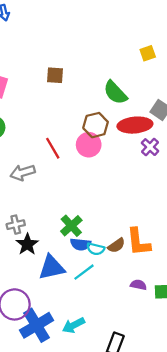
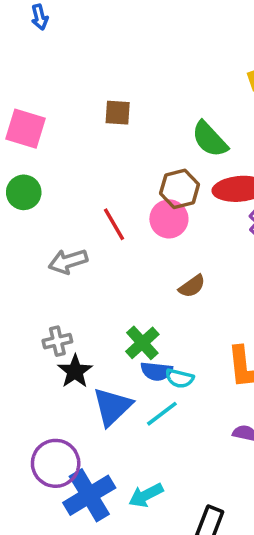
brown semicircle: (116, 245) -> (192, 286), moved
blue triangle: (52, 267) -> (112, 407), turned -32

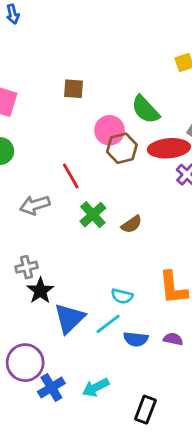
pink circle: (169, 219) -> (109, 130), moved
green cross: (142, 343) -> (93, 215), moved
blue semicircle: (157, 371) -> (136, 339), moved
blue cross: (89, 495) -> (51, 387), size x0.7

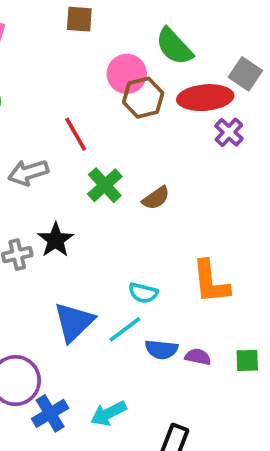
black star: (40, 291) -> (56, 240), moved
purple semicircle: (173, 339) -> (198, 357), moved

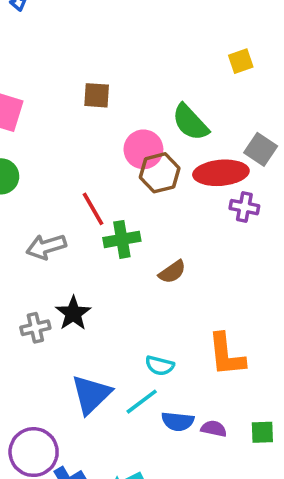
purple cross: (229, 132) -> (244, 207), turned -32
green cross: (105, 185) -> (122, 239), moved, turned 32

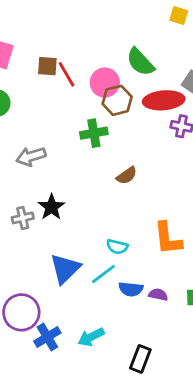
yellow square: (241, 61) -> (179, 15), turned 36
brown square: (97, 95) -> (47, 66), moved
red line: (93, 209) -> (66, 74), moved
green cross: (122, 239) -> (94, 133), moved

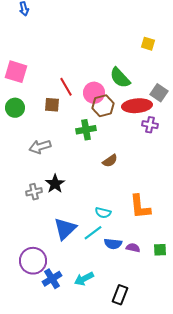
brown square: (47, 66) -> (52, 105), moved

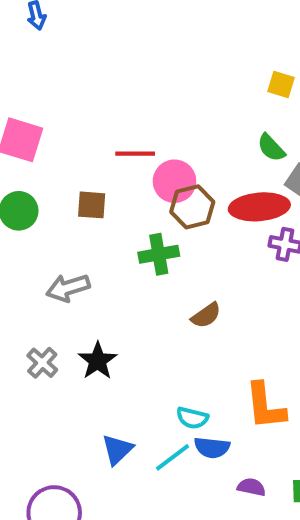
green semicircle: (120, 78) -> (271, 148), moved, size x0.7
red line: (66, 87) -> (135, 154), moved, turned -60
gray cross: (34, 192) -> (42, 363), moved, turned -35
blue triangle: (65, 229) -> (117, 450), size x0.7
blue semicircle: (113, 244) -> (212, 448), moved

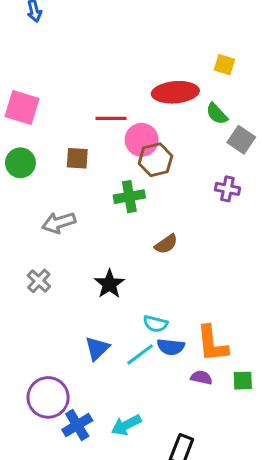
red ellipse: (259, 207) -> (175, 92), moved
black star: (98, 361) -> (109, 284), moved
orange L-shape: (265, 406) -> (212, 344), moved

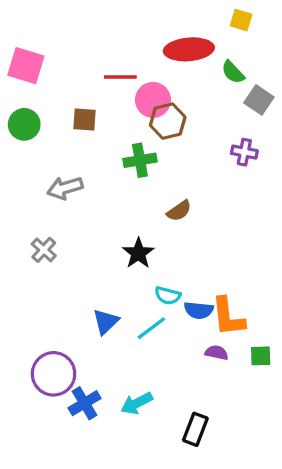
black star: (109, 284) -> (138, 253), moved
blue semicircle: (171, 347) -> (199, 310), moved

